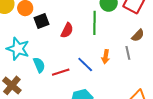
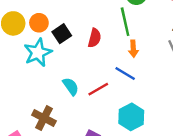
cyan star: (18, 49) -> (38, 53), moved, turned -30
orange arrow: (106, 57) -> (133, 49), moved

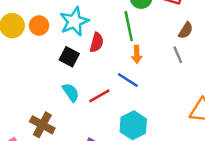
black square: (62, 34) -> (69, 57), moved, turned -30
cyan star: (38, 53) -> (74, 21), moved

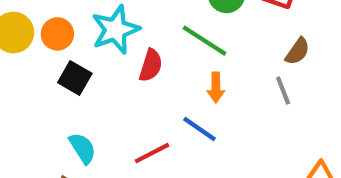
green line: (129, 26) -> (204, 41), turned -48
black square: (69, 57) -> (75, 78), moved
cyan semicircle: (71, 92) -> (83, 148), moved

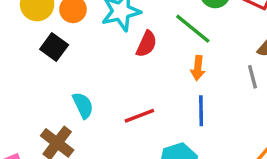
black square: (75, 78) -> (54, 47), moved
blue line: (200, 129) -> (201, 111), moved, turned 48

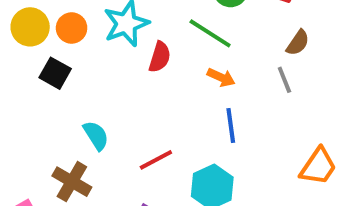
orange arrow: (198, 68) -> (221, 77), turned -65
red line: (139, 116) -> (156, 160), moved

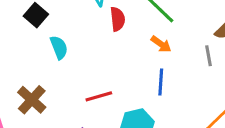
red semicircle: (160, 57) -> (118, 19), turned -35
cyan semicircle: (96, 135) -> (59, 47), moved

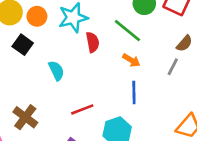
cyan semicircle: (59, 47) -> (56, 71), moved
gray line: (209, 56) -> (173, 67), turned 42

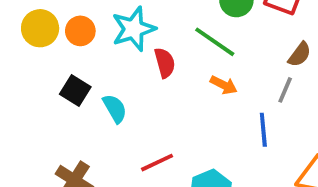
black square: (23, 45) -> (75, 90), moved
blue line: (134, 93) -> (263, 130), moved

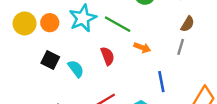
green line: (215, 42) -> (118, 24), moved
red semicircle: (165, 63) -> (107, 56), moved
blue line: (263, 130) -> (161, 82), moved

